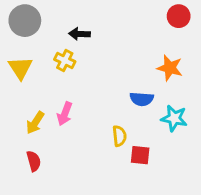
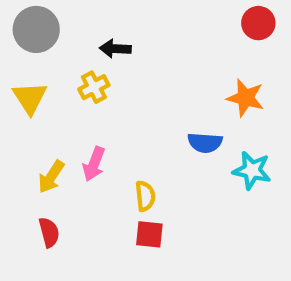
yellow cross: (65, 61) -> (94, 87), turned 36
yellow semicircle: (119, 136) -> (145, 196), moved
red square: (140, 155) -> (149, 234), moved

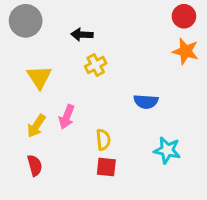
yellow cross: (94, 87) -> (96, 65), moved
yellow triangle: (30, 98) -> (39, 77), moved
orange star: (246, 98) -> (185, 51), moved
cyan star: (252, 170) -> (167, 150), moved

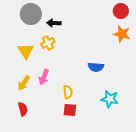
gray circle: (26, 21) -> (31, 14), moved
yellow cross: (96, 65) -> (48, 43), moved

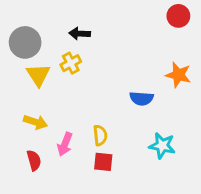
gray circle: (31, 14) -> (25, 42), moved
orange star: (122, 34) -> (178, 75), moved
pink arrow: (44, 77) -> (65, 144), moved
yellow arrow: (24, 83) -> (35, 122), turned -105

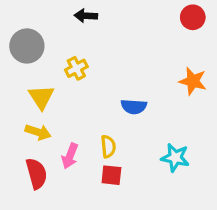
black arrow: (80, 34) -> (86, 16), moved
yellow triangle: (38, 75) -> (41, 97), moved
blue semicircle: (142, 98) -> (134, 107), moved
red semicircle: (34, 160) -> (36, 174), size x1.4

